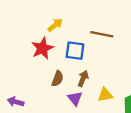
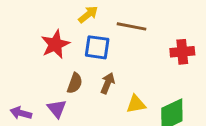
yellow arrow: (55, 25) -> (88, 14), moved
purple triangle: (75, 98) -> (57, 109), moved

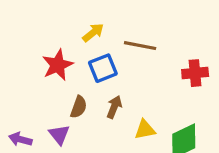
blue square: (97, 47) -> (103, 68), turned -30

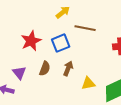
yellow arrow: (93, 33) -> (63, 12), moved
purple triangle: (59, 134) -> (19, 73), moved

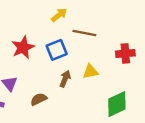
brown semicircle: (45, 68) -> (39, 99), moved, turned -136
yellow triangle: (88, 83) -> (90, 72), moved

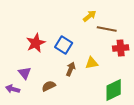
yellow arrow: (59, 15) -> (90, 16), moved
brown line: (84, 33) -> (107, 29), moved
blue square: (57, 50) -> (64, 45), turned -36

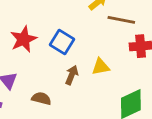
brown semicircle: (49, 86) -> (41, 98), turned 40

